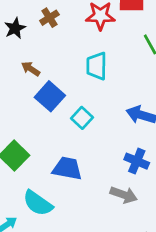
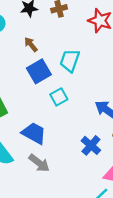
cyan trapezoid: (97, 66) -> (70, 61), moved
gray arrow: (124, 195) -> (39, 163), moved

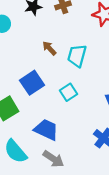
brown arrow: (31, 44) -> (49, 48), moved
blue square: (39, 71) -> (32, 83), moved

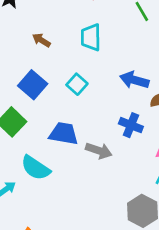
cyan trapezoid: (77, 56) -> (91, 37), moved
gray arrow: (53, 159) -> (99, 151), moved

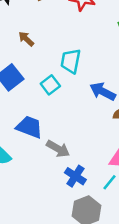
cyan trapezoid: (91, 37) -> (71, 61), moved
blue cross: (131, 125) -> (75, 176), moved

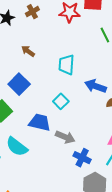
cyan square: (50, 85) -> (61, 101), moved

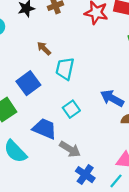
cyan trapezoid: (66, 65) -> (65, 69), moved

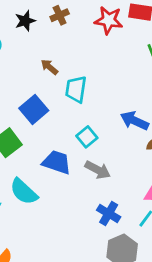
gray arrow: (70, 149) -> (98, 170), moved

